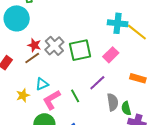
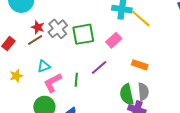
yellow star: (23, 95) -> (16, 76), moved
green line: (75, 96) -> (76, 80), turned 32
gray semicircle: (113, 102) -> (143, 92), moved
green semicircle: (126, 108) -> (127, 94), size x1.5

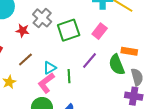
gray cross: (58, 29) -> (42, 18), moved
brown line: (35, 40) -> (25, 60), moved
cyan triangle: (44, 66) -> (50, 68), moved
green semicircle: (127, 94) -> (117, 65), moved

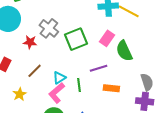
orange rectangle: (129, 51) -> (111, 88), moved
purple line: (90, 61) -> (99, 68), turned 36
green semicircle: (117, 65) -> (124, 51), moved

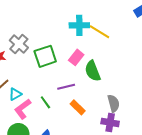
cyan triangle: (59, 78) -> (15, 94), moved
green line: (79, 85) -> (45, 102), turned -32
orange rectangle: (111, 88) -> (78, 107), turned 35

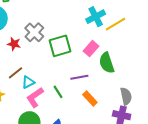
cyan cross: (79, 25) -> (96, 17), turned -30
yellow line: (100, 32) -> (115, 24), turned -65

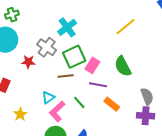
cyan cross: (96, 17) -> (67, 27), moved
pink rectangle: (91, 49) -> (92, 65), moved
brown line: (15, 73) -> (66, 76), moved, turned 42
purple line: (79, 77) -> (98, 85), turned 30

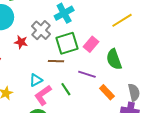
pink rectangle: (92, 65) -> (91, 44), moved
orange rectangle: (112, 104) -> (107, 92), moved

